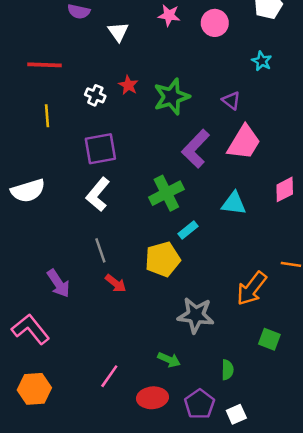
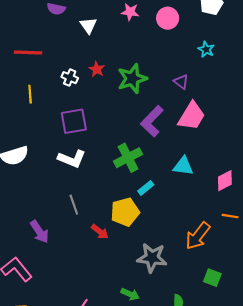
pink diamond: (285, 189) -> (225, 181), moved
white L-shape: (98, 194) -> (72, 159), turned -108
red arrow: (116, 283) -> (100, 232), moved

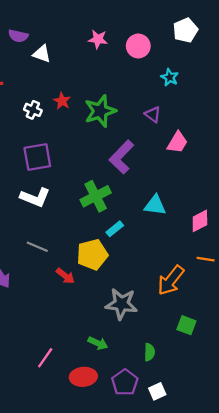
white triangle: (88, 25) -> (42, 54), moved, turned -36
cyan star: (206, 49) -> (170, 77), moved
pink trapezoid: (192, 116) -> (178, 142), moved, size x0.7
gray line: (74, 205) -> (37, 247), turned -48

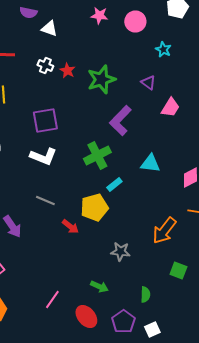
white cross: (33, 110) -> (45, 66), moved
gray star: (121, 304) -> (120, 252), size x0.7
red ellipse: (83, 377) -> (86, 316), turned 55

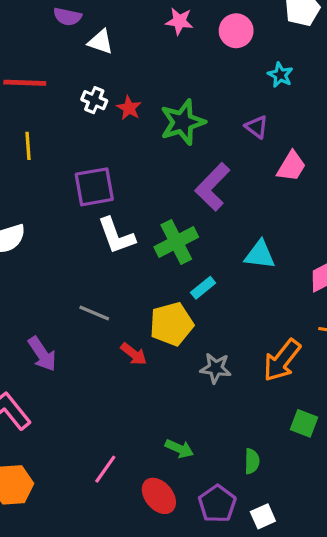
white L-shape: (43, 156) -> (116, 236), moved, turned 48
gray star: (120, 252) -> (216, 368), moved

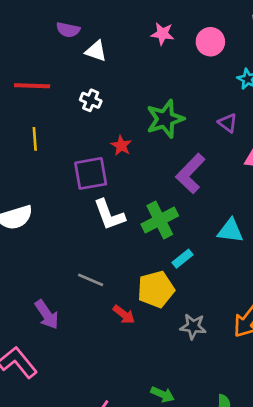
red star: (129, 108) -> (121, 146), moved

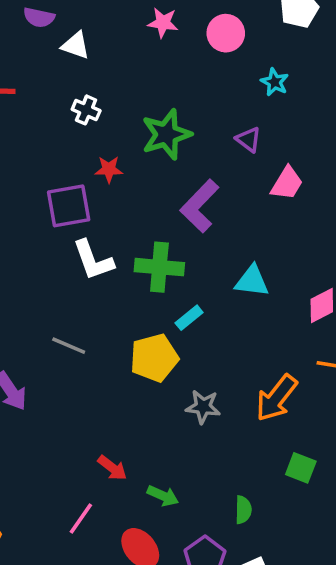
white cross: (91, 100) -> (86, 110), moved
red star: (121, 146) -> (109, 169), turned -30
green cross: (160, 220) -> (159, 267), turned 32
red arrow: (124, 315) -> (112, 468), moved

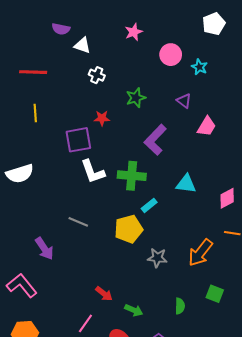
pink star: (163, 23) -> (134, 32), turned -30
pink circle: (226, 33) -> (171, 55), moved
white cross: (86, 110) -> (97, 75), moved
green star: (166, 134) -> (136, 98), size x0.7
green semicircle: (243, 510) -> (180, 306), moved

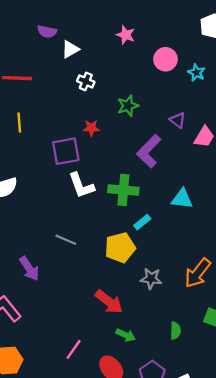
pink star: (134, 32) -> (126, 35), turned -30
white triangle: (82, 45) -> (70, 49), turned -48
purple triangle: (184, 101) -> (178, 120), moved
red arrow: (104, 294) -> (109, 302), moved, size x1.5

